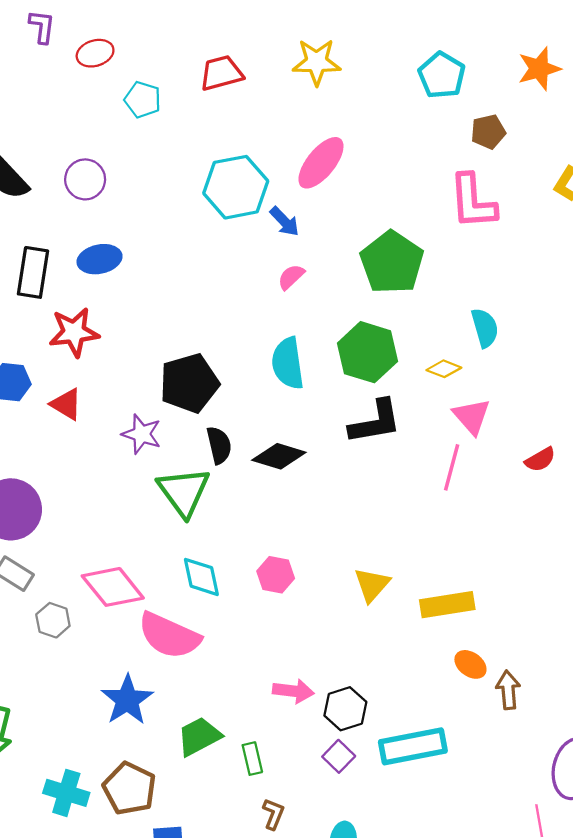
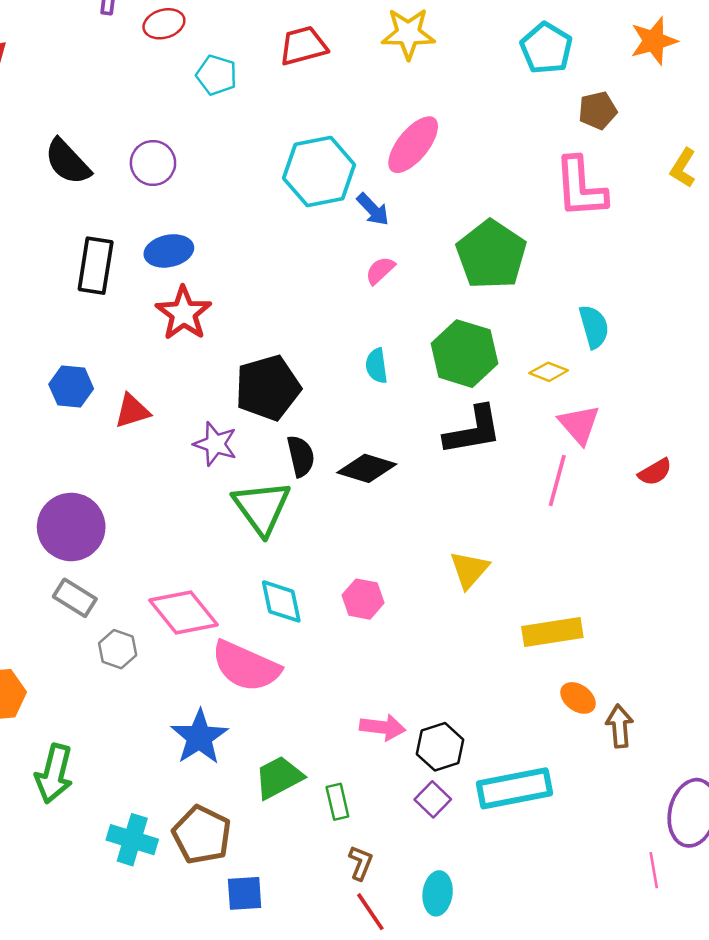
red star: (74, 332) -> (184, 313), moved, turned -30
cyan semicircle: (288, 363) -> (376, 366), size x0.6
red triangle: (66, 404) -> (132, 411), turned -48
yellow triangle: (372, 585) -> (469, 570), moved

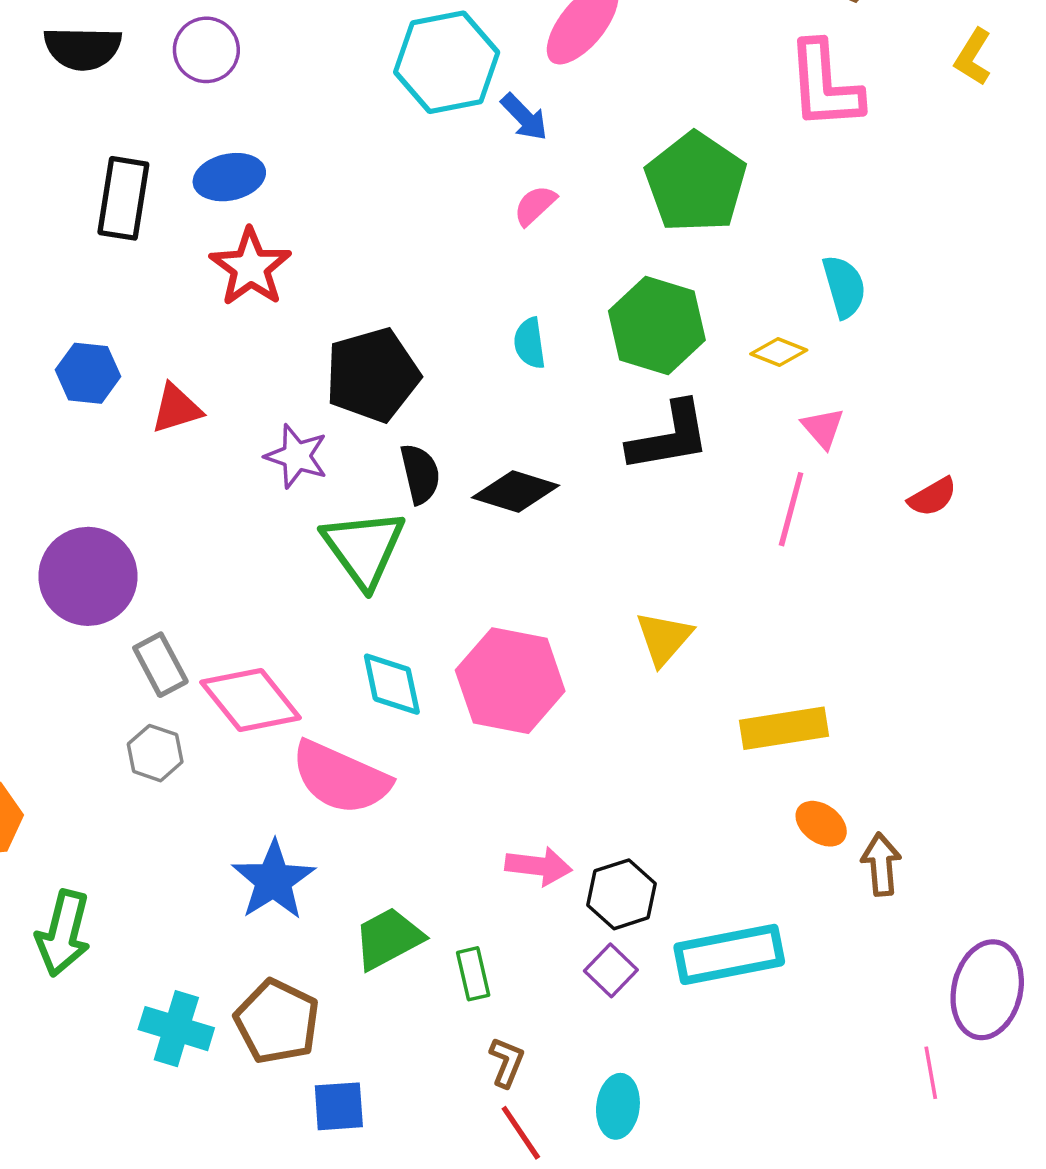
black semicircle: (67, 162) -> (83, 48), turned -46
pink triangle: (579, 424) -> (823, 428), size x0.7
gray rectangle: (75, 598) -> (160, 665), moved, turned 30
pink hexagon: (363, 599) -> (510, 681), size x1.8

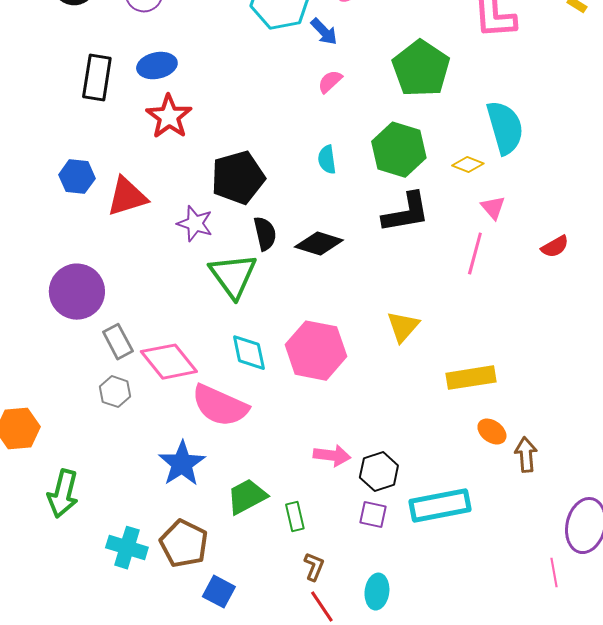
cyan semicircle: (844, 287) -> (505, 128), size x1.5
red triangle: (176, 409) -> (127, 197), size x1.4
purple square: (611, 970) -> (373, 515), turned -32
blue square: (339, 1106) -> (219, 592), turned 32

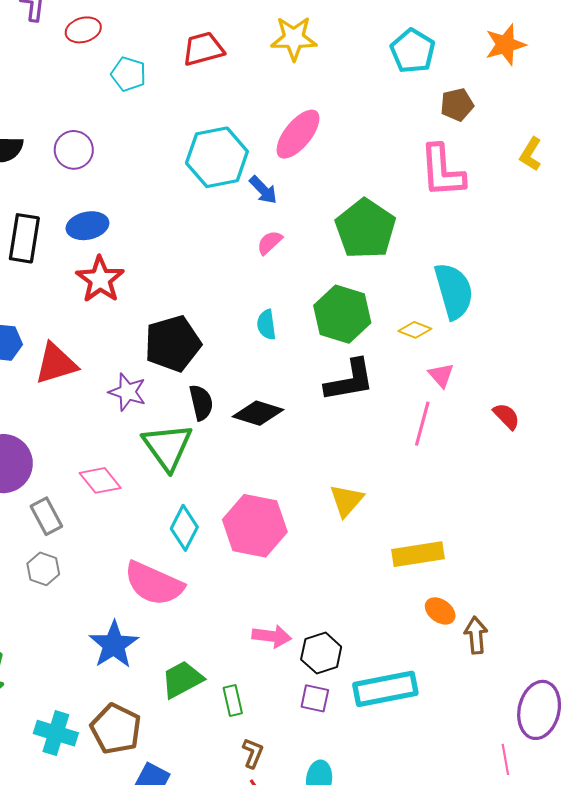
red semicircle: (555, 247) -> (506, 416), turned -104
cyan diamond: (249, 353) -> (184, 528), turned 39
pink diamond: (169, 362) -> (100, 480), moved, size x0.7

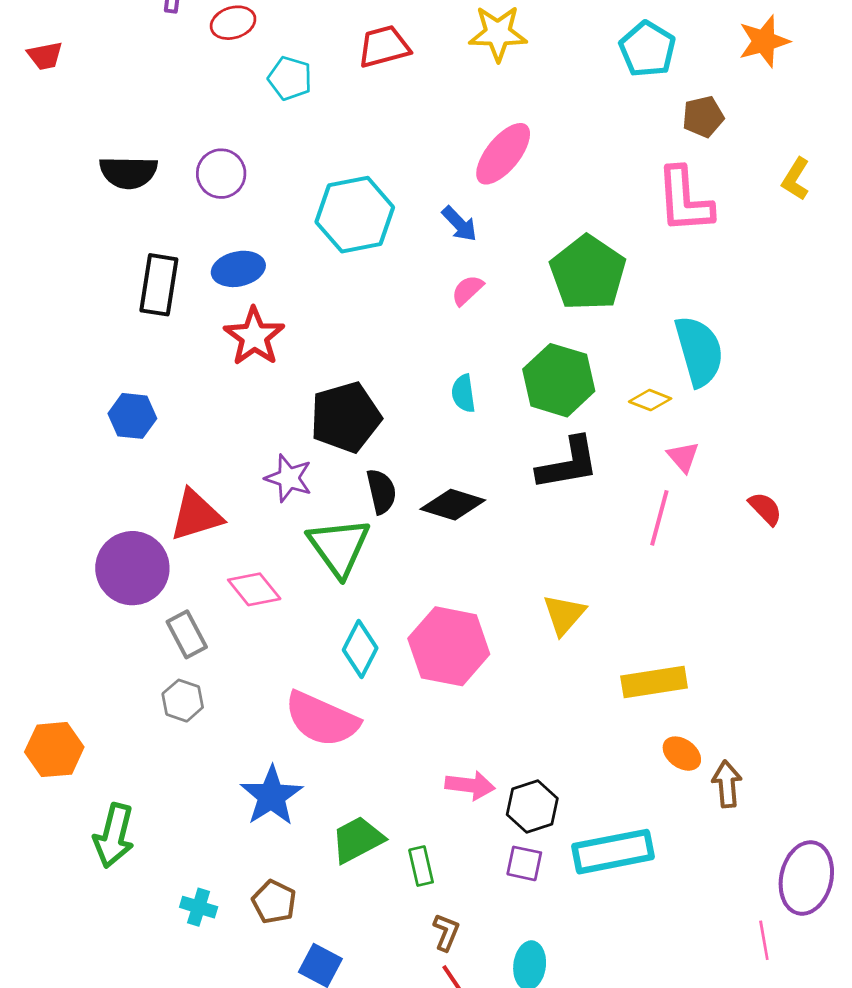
cyan hexagon: (217, 157) -> (355, 215), moved
red triangle: (56, 364) -> (196, 515), moved
brown pentagon: (116, 729) -> (274, 902), size x0.7
cyan cross: (56, 733) -> (199, 907), size x0.7

